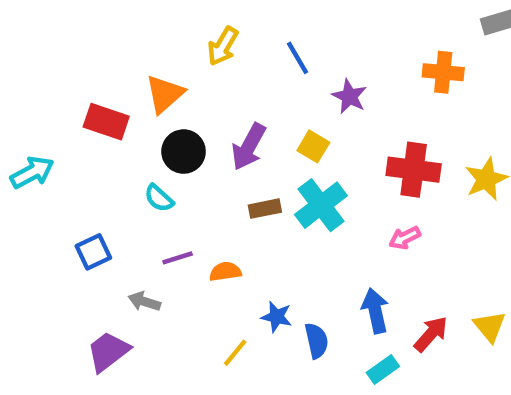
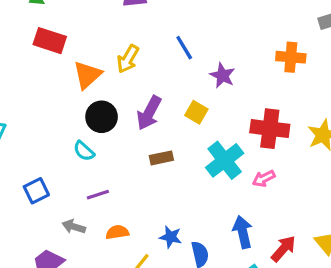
yellow arrow: (223, 46) -> (128, 59), moved
red rectangle: (106, 122) -> (50, 41), moved
cyan cross: (321, 205) -> (225, 160), moved
orange semicircle: (225, 272) -> (117, 232), moved

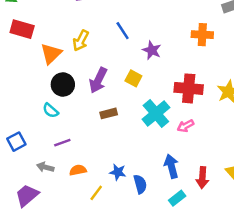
red arrow: (284, 249) -> (202, 178), turned 145

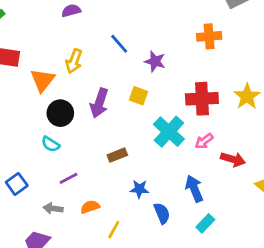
brown rectangle: (109, 113) -> (117, 155), moved
blue star: (118, 172) -> (139, 189), moved
red arrow: (202, 178) -> (233, 159), moved, turned -70

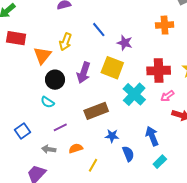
yellow square: (139, 96) -> (112, 68), size x1.6
pink arrow: (204, 141) -> (167, 96), moved
brown rectangle: (117, 155) -> (96, 111), size x1.6

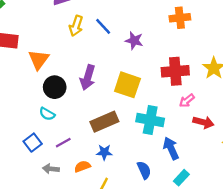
yellow arrow: (65, 42) -> (76, 26), moved
yellow square: (112, 68) -> (127, 85), moved
cyan cross: (134, 94) -> (150, 120), moved, turned -30
blue square: (22, 131) -> (33, 143), moved
blue star: (112, 136) -> (104, 152), moved

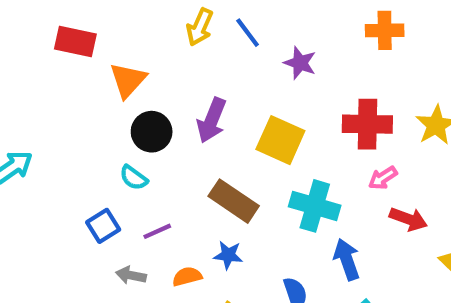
brown rectangle: (104, 122) -> (234, 201), turned 52

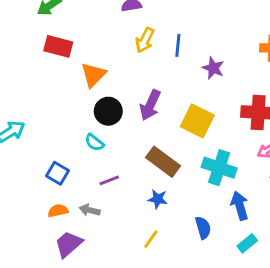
blue line: (248, 33) -> (178, 45), turned 40
blue square: (103, 226) -> (58, 173), moved, turned -30
orange semicircle: (187, 277) -> (58, 211), moved

